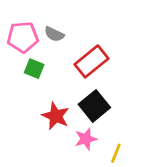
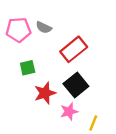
green square: (34, 69) -> (28, 68), moved, turned -35
red star: (56, 116) -> (45, 93), turned 30

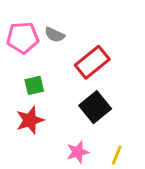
red star: (45, 93) -> (30, 120), moved
pink star: (69, 111) -> (78, 152), moved

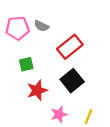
red star: (30, 120) -> (37, 90), moved

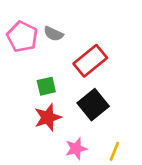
pink pentagon: (17, 28) -> (22, 37), turned 30
green square: (26, 64) -> (46, 86), moved

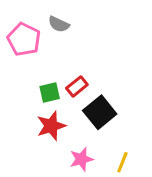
gray semicircle: (53, 34) -> (59, 24), moved
red rectangle: (90, 61) -> (77, 86), moved, size x0.6

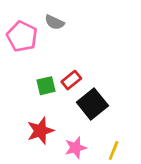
red star: (51, 126) -> (40, 131), moved

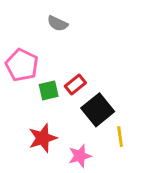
pink pentagon: (22, 36) -> (22, 65), moved
yellow line: (114, 150) -> (120, 137), moved, turned -30

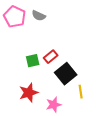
pink pentagon: (22, 65) -> (15, 17), moved

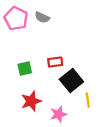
red rectangle: (51, 57) -> (55, 62), turned 32
green square: (33, 61) -> (25, 69), moved

